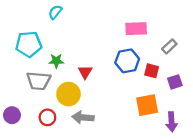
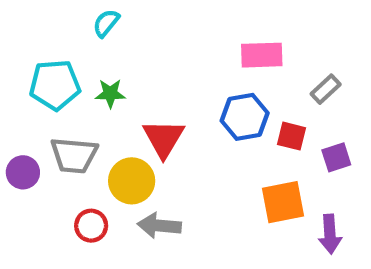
green star: (56, 61) -> (110, 93), moved
red triangle: (85, 72) -> (164, 138), size x1.5
purple circle: (12, 115) -> (23, 172), moved

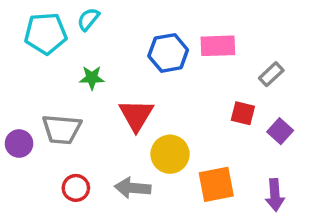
cyan pentagon: (55, 85) -> (46, 33), moved
blue hexagon: (245, 117) -> (168, 53), moved
purple square: (336, 157) -> (280, 131), turned -30
yellow circle: (132, 181) -> (170, 154), moved
orange square: (283, 202) -> (216, 184), moved

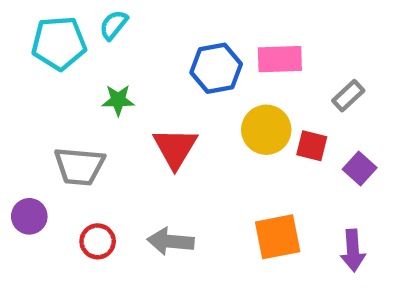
purple circle: (19, 144) -> (29, 216), moved
yellow circle: (170, 154) -> (266, 130), moved

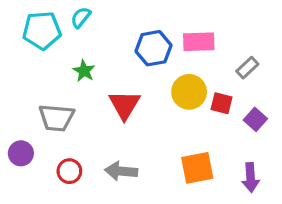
green star: (118, 100) -> (84, 71), turned 30

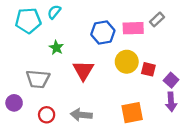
gray rectangle: (247, 68) -> (157, 19), moved
purple arrow: (251, 178) -> (171, 102), moved

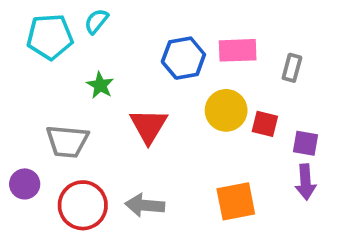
gray rectangle: (157, 19) -> (292, 68), moved, turned -32
purple square: (171, 80) -> (305, 143), turned -32
red circle: (47, 115) -> (83, 205), size x1.6

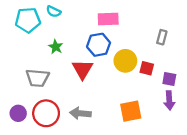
cyan semicircle: (96, 21) -> (54, 11), turned -104
pink rectangle: (238, 50) -> (108, 19), moved
blue hexagon: (183, 58) -> (99, 45), moved
purple circle: (25, 184) -> (18, 113), moved

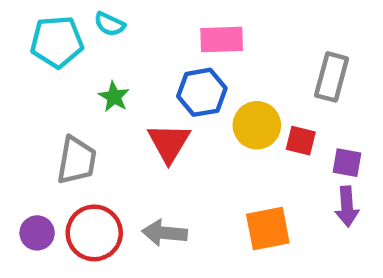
gray rectangle: (162, 37) -> (332, 77), size x1.5
gray trapezoid: (37, 78) -> (77, 160), turned -85

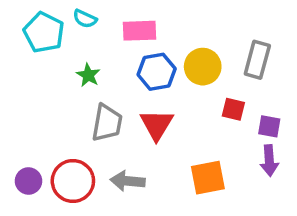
pink rectangle: (222, 40) -> (139, 31), moved
cyan pentagon: (57, 42) -> (44, 32), turned 30
yellow circle: (257, 125) -> (203, 67), moved
red triangle: (169, 143) -> (157, 125), moved
gray trapezoid: (77, 160) -> (107, 123), moved

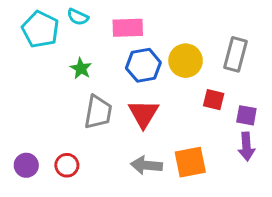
red circle: (73, 181) -> (67, 165), size x0.6
gray arrow: (128, 181) -> (147, 165), moved

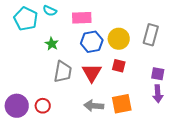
red square: (214, 100) -> (119, 66), moved
purple circle: (26, 165) -> (17, 106), size x1.5

